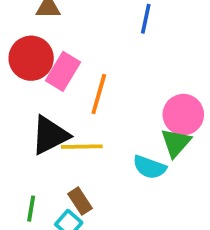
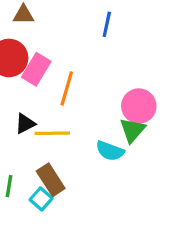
black triangle: (50, 135) -> (25, 124), size x0.6
brown rectangle: (80, 201) -> (51, 180), size x1.4

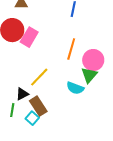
orange line: (67, 88) -> (71, 49), moved
black triangle: (25, 124) -> (22, 94), moved
yellow line: (52, 133) -> (39, 77), turned -45

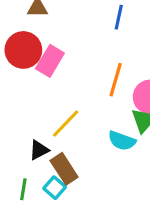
green line: (12, 110) -> (23, 189), moved

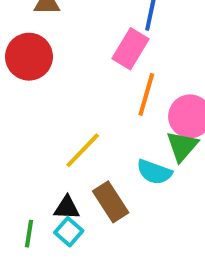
pink rectangle: (50, 61) -> (130, 49), moved
black triangle: (39, 150) -> (67, 208), moved, turned 30
brown rectangle: (64, 169) -> (111, 202), moved

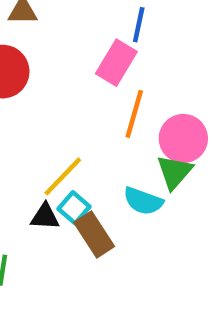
black triangle: (67, 208) -> (45, 217), moved
cyan square: (69, 232) -> (74, 208), moved

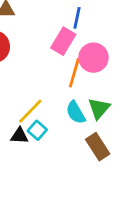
pink circle: (183, 139) -> (93, 58), moved
cyan semicircle: (143, 201) -> (76, 112), moved, turned 40
brown rectangle: (94, 234) -> (98, 147), moved

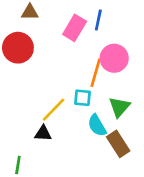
pink rectangle: (63, 41) -> (75, 28), moved
cyan semicircle: (76, 112) -> (97, 125), moved
cyan square: (37, 130) -> (83, 98), moved, turned -36

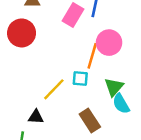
cyan semicircle: (97, 125) -> (121, 104), moved
black triangle: (43, 133) -> (36, 117), moved
brown rectangle: (118, 144) -> (90, 120), moved

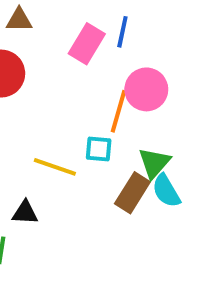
yellow line: (54, 89) -> (55, 167), turned 65
brown rectangle: (90, 120) -> (132, 193), moved, turned 65

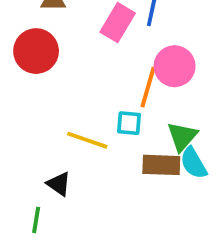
brown rectangle: (132, 193) -> (161, 165), turned 60
black triangle: (25, 213) -> (59, 184), turned 32

